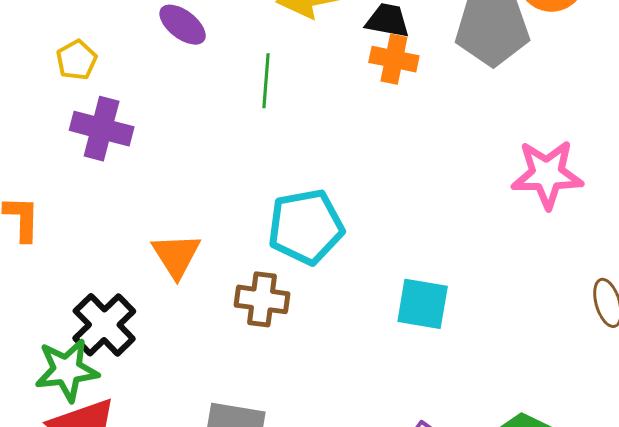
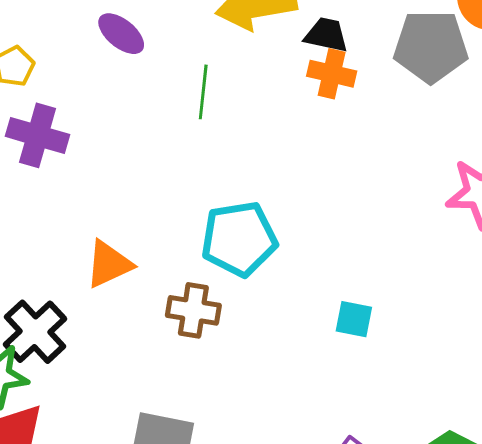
orange triangle: (176, 255) -> (109, 264), turned 36
cyan square: (423, 304) -> (354, 319), size x0.7

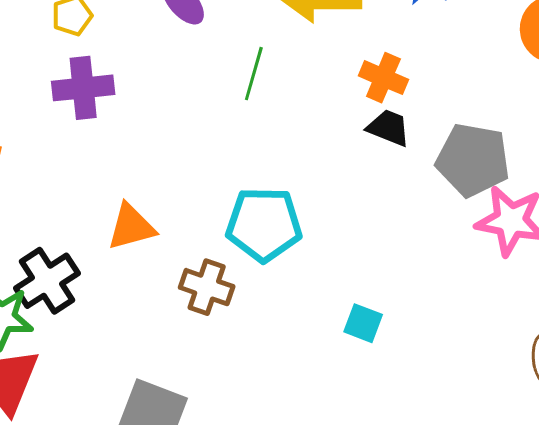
black trapezoid: (326, 35) -> (389, 128), moved
gray pentagon: (431, 46) -> (473, 160), moved
purple cross: (38, 135) -> (83, 88), turned -32

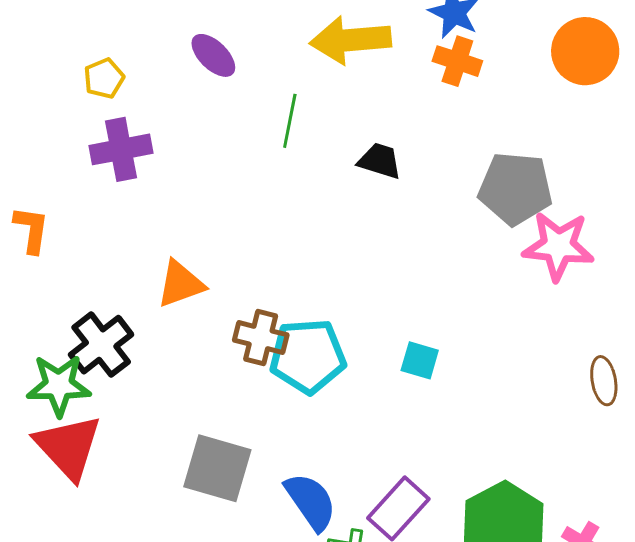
orange cross: (383, 78) -> (457, 61), moved
black trapezoid: (389, 128) -> (380, 161), moved
cyan pentagon: (264, 224) -> (308, 356), moved

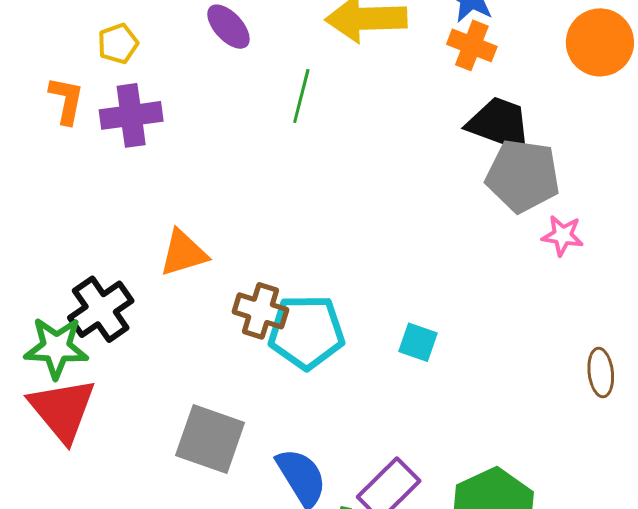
black trapezoid: (380, 161) -> (499, 124), moved, size x1.5
orange L-shape: (31, 230) -> (66, 100), moved
pink star: (558, 246) -> (563, 236), size x0.6

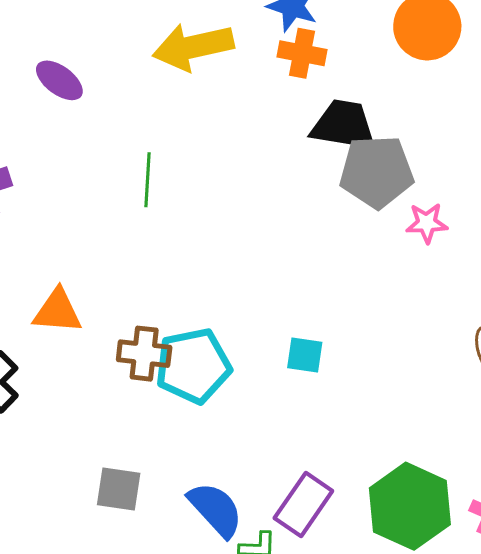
green line: (301, 96) -> (147, 180), moved
orange triangle: (183, 253) -> (58, 311), turned 32
gray square: (210, 439) -> (119, 489), size x0.7

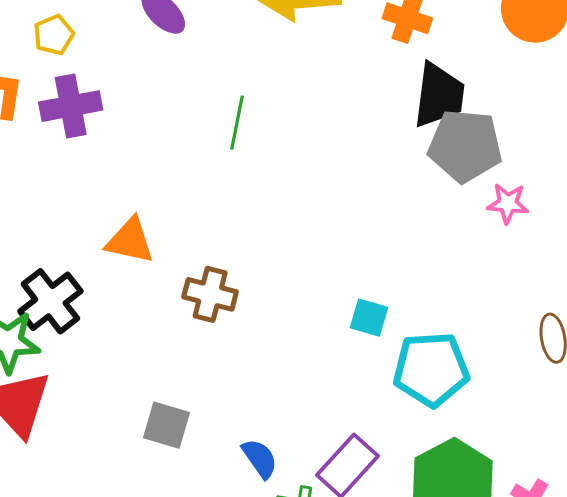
black trapezoid: (344, 125) -> (439, 95), turned 80
cyan pentagon: (193, 366) -> (431, 369), moved
blue semicircle: (216, 509) -> (260, 458), size x0.7

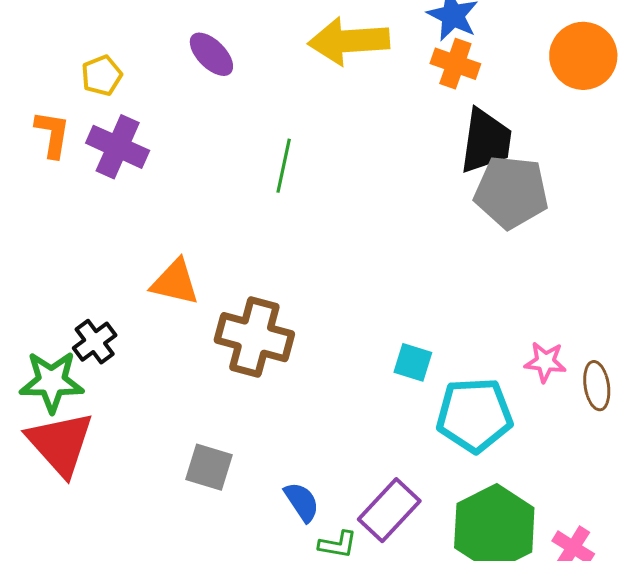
purple cross: (71, 106) -> (118, 147), turned 34
pink star: (508, 203) -> (545, 362), moved
brown cross: (210, 294) -> (254, 337), size x1.4
black cross: (50, 301) -> (95, 342), size x0.7

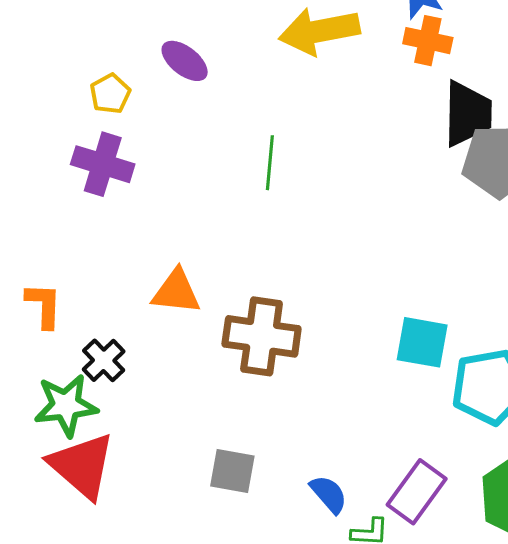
yellow pentagon: (102, 75) -> (110, 94), moved
orange L-shape: (52, 134) -> (44, 305), moved
cyan square: (413, 362) -> (422, 342), size x1.4

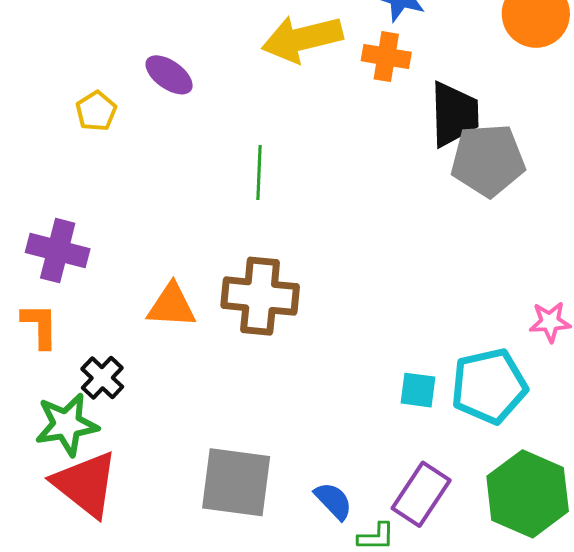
orange cross: (428, 41) -> (386, 57), moved
purple cross: (103, 164) -> (58, 251), moved
brown cross: (262, 336) -> (260, 296), moved
cyan square: (422, 342) -> (418, 390), moved, size x0.7
gray square: (232, 471) -> (236, 482), size x1.6

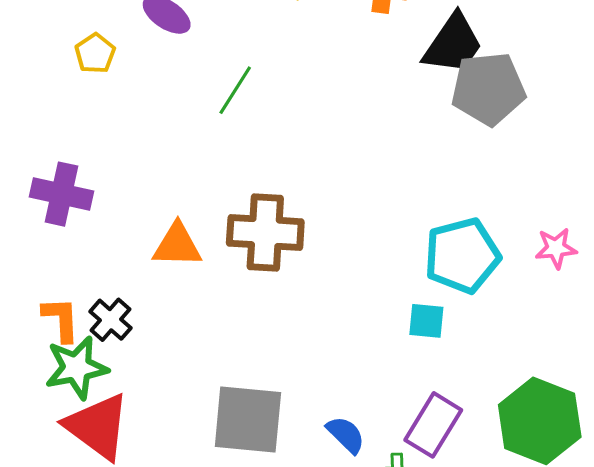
black trapezoid: (454, 114) -> (453, 44), turned 38
green line: (259, 173) -> (235, 90), moved, turned 32
orange L-shape: (40, 326) -> (61, 319), moved
cyan pentagon: (489, 386) -> (462, 256), moved

